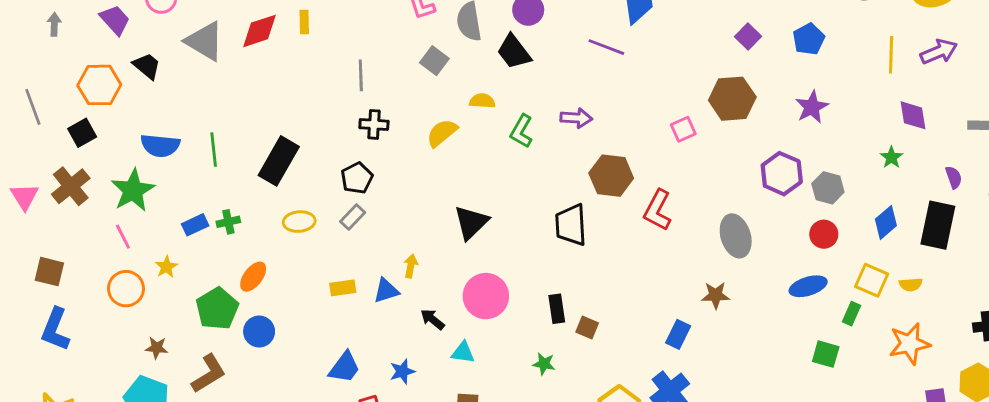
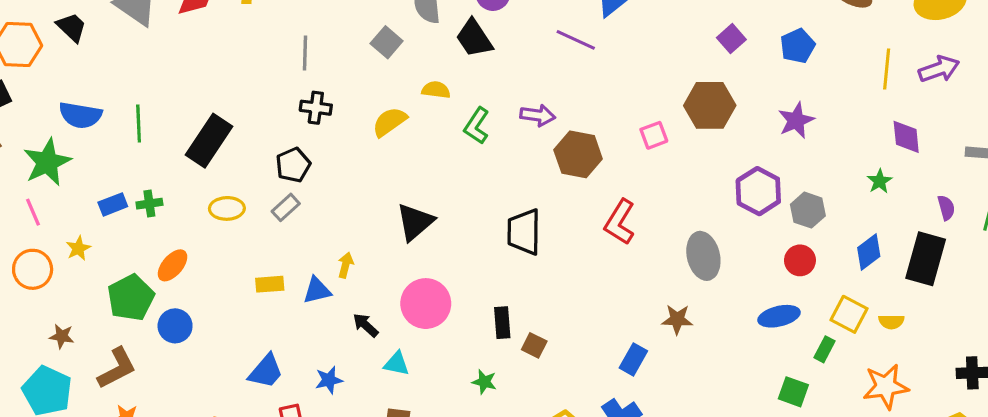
brown hexagon: (611, 176) -> (578, 154), moved

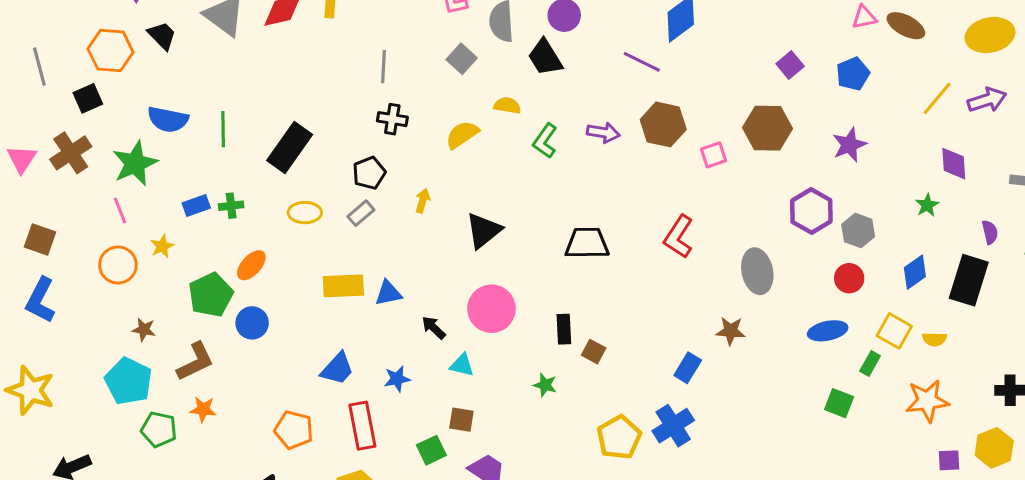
yellow line: (887, 69) -> (937, 98), turned 33
brown hexagon: (578, 154) -> (663, 124), moved
black trapezoid: (524, 232) -> (587, 243), turned 87
yellow arrow: (346, 265) -> (423, 201), moved
yellow rectangle: (270, 284) -> (343, 286), size x1.5

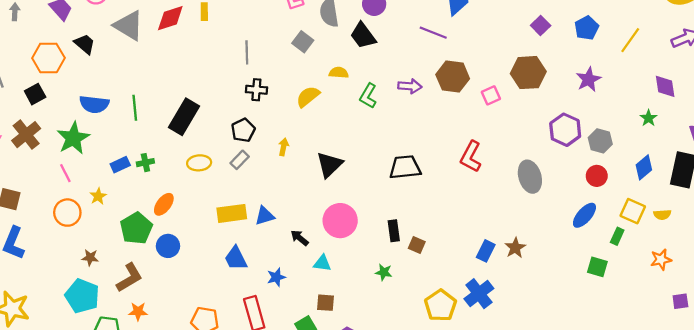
yellow line: (937, 98) -> (630, 40), moved
brown star: (731, 331) -> (515, 248), moved, turned -30
blue ellipse: (828, 331) -> (584, 215), turned -32
blue trapezoid: (337, 369) -> (236, 258), moved, turned 116
orange star: (927, 401) -> (661, 259), size x0.7

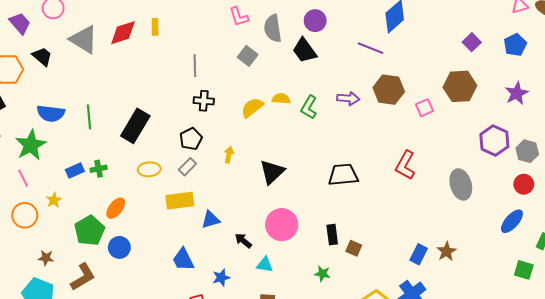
yellow semicircle: (339, 73) -> (281, 99), moved
yellow rectangle: (232, 213) -> (180, 201), moved

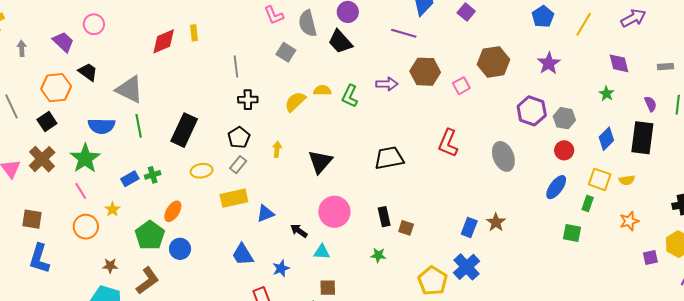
gray triangle: (84, 39) -> (129, 89), moved
purple square: (472, 42) -> (466, 12), moved

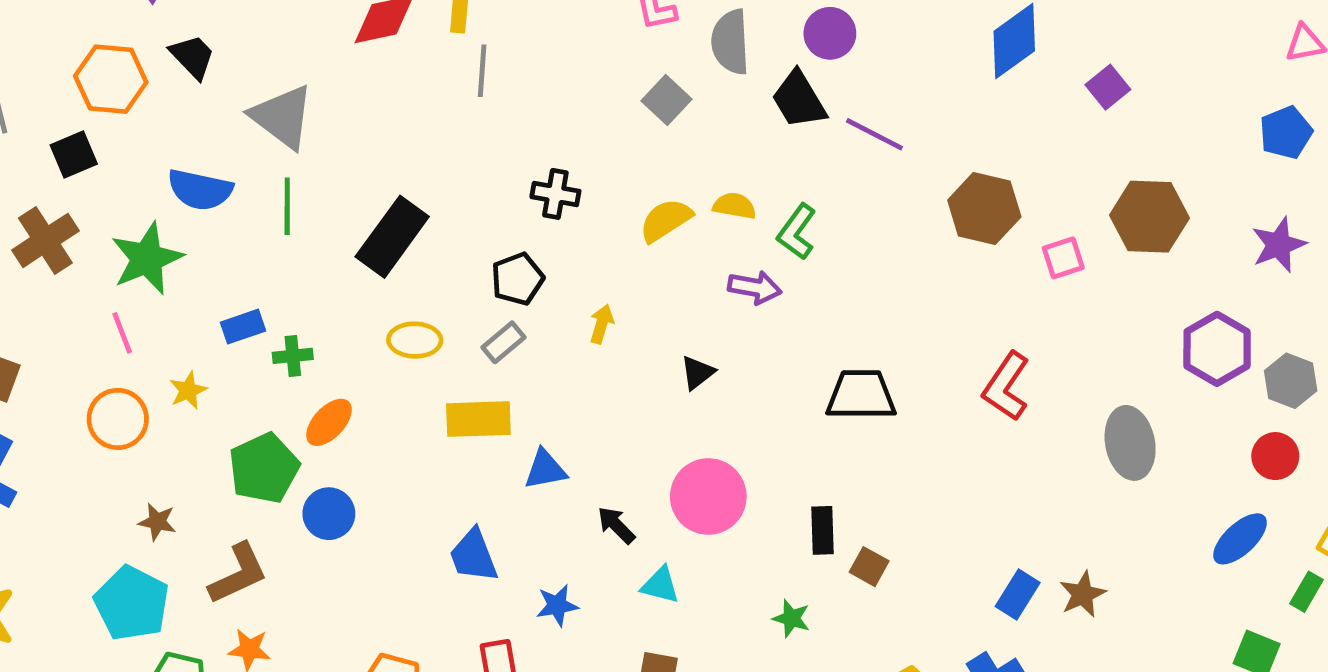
purple line: (404, 33) -> (874, 134), moved
gray line: (236, 66) -> (482, 71), moved
purple arrow: (387, 84) -> (755, 287), moved
black triangle: (320, 162) -> (697, 373), size x0.6
green cross: (153, 175) -> (293, 356), moved

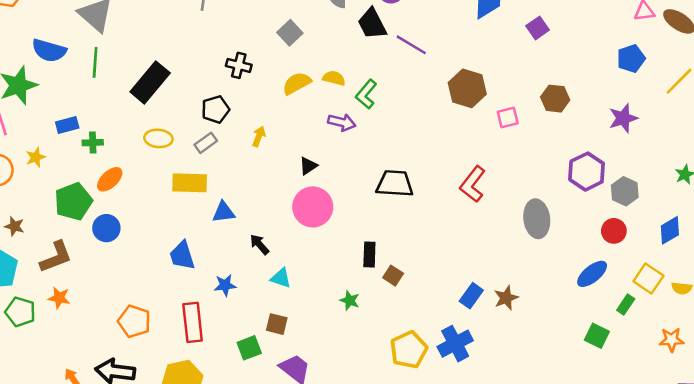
gray square: (666, 100) -> (290, 33), moved
brown hexagon: (1149, 217) -> (555, 99), size x0.7
pink circle: (708, 496) -> (313, 207), moved

